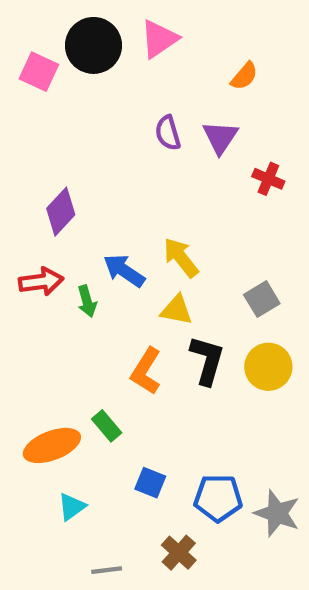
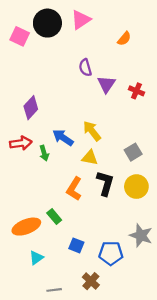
purple triangle: (220, 137) -> (106, 84), moved
gray star: (277, 513) -> (141, 235), moved

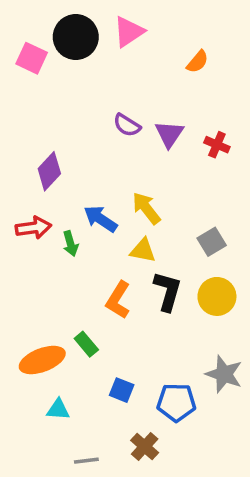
purple semicircle: (85, 68) -> (127, 125), moved, turned -42
cyan triangle: (36, 258) -> (58, 409), turned 40

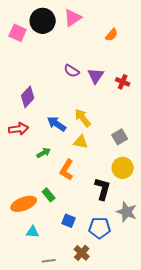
green arrow: (70, 244) -> (44, 153), moved, turned -104
black L-shape: (168, 291) -> (103, 189), moved

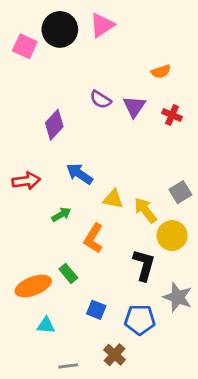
orange semicircle: (112, 35) -> (161, 72), moved, turned 32
purple diamond: (28, 97) -> (54, 125), moved
yellow arrow: (83, 118) -> (145, 210), moved
gray square: (120, 137) -> (180, 192), moved

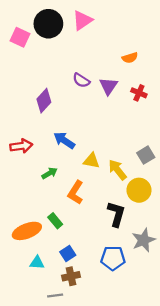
gray star: (178, 297) -> (144, 240), turned 30
blue square: (96, 310) -> (68, 254), moved, turned 35
brown cross: (115, 355) -> (71, 276), moved, turned 36

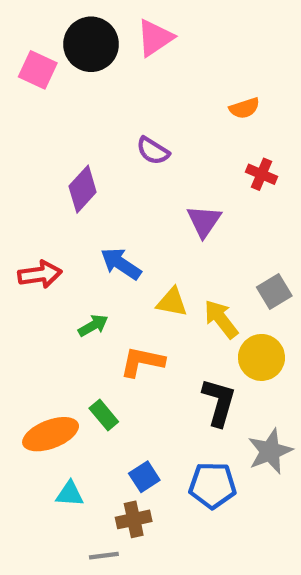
purple triangle: (108, 86) -> (204, 221), moved
orange L-shape: (76, 192) -> (142, 362), turned 70
blue square: (68, 254) -> (144, 477), moved

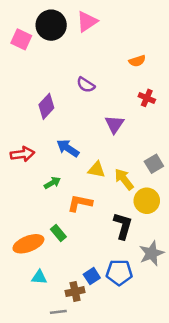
blue square: (144, 477) -> (92, 276), moved

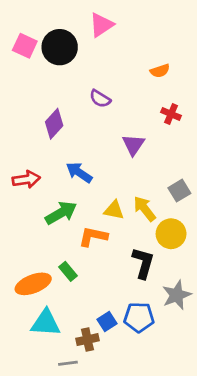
black circle: (51, 25) -> (60, 47), moved
yellow triangle: (97, 170) -> (114, 210), moved
green arrow: (52, 183) -> (61, 213), size x1.6
cyan triangle: (39, 277) -> (46, 323), size x1.6

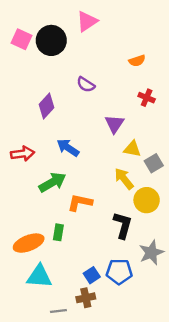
yellow triangle: (114, 210) -> (132, 149), moved
green rectangle: (68, 271) -> (58, 232), turned 49
brown cross: (87, 340) -> (86, 298), moved

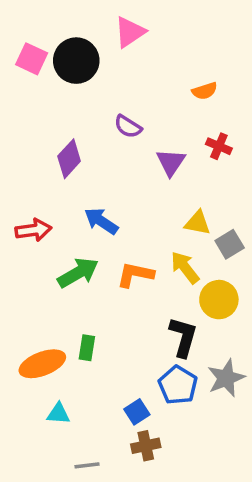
purple triangle: (114, 124) -> (171, 162), moved
orange L-shape: (80, 203) -> (135, 275), moved
blue pentagon: (119, 272) -> (178, 385), moved, turned 30
cyan triangle: (39, 276) -> (58, 414), size x0.6
brown cross: (86, 298) -> (146, 446), moved

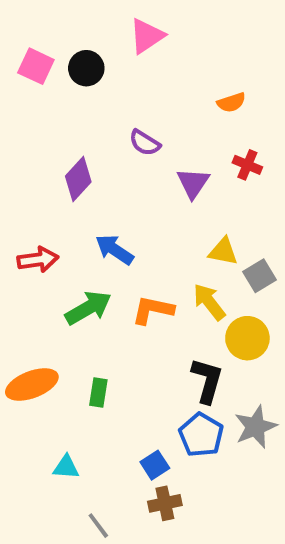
black circle: (76, 61) -> (86, 68), size x0.7
orange ellipse: (42, 364) -> (32, 385), moved
gray line: (87, 465) -> (98, 526), turned 60

